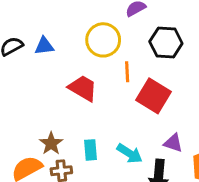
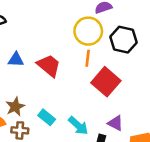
yellow circle: (103, 40) -> (88, 31), moved
blue triangle: (44, 46) -> (16, 60), moved
cyan rectangle: (91, 150) -> (47, 117), turned -56

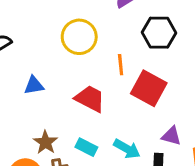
yellow circle: (88, 31) -> (79, 37), moved
red trapezoid: (49, 66) -> (90, 99), moved

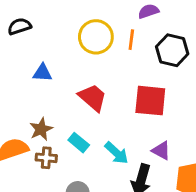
orange line: (121, 65) -> (131, 40), moved
red square: (149, 88) -> (150, 101), turned -36

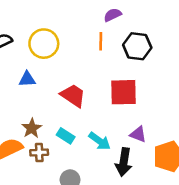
yellow circle: (96, 37) -> (44, 44), moved

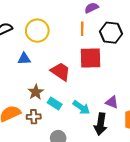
red square: (123, 92) -> (91, 58), moved
brown star: (32, 128) -> (36, 92), moved

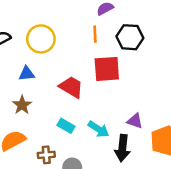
brown star: (36, 92) -> (22, 105), moved
brown cross: (34, 117) -> (46, 155), moved

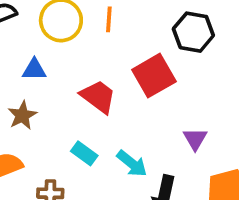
orange line: (95, 34) -> (109, 19), moved
red square: (107, 69) -> (154, 76), turned -32
purple triangle: (135, 121) -> (195, 139), moved, turned 35

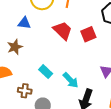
red square: (154, 76) -> (88, 34), size x0.7
red trapezoid: (98, 97) -> (63, 31), moved

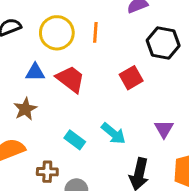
red trapezoid: (63, 31) -> (70, 79), moved
cyan arrow: (71, 80) -> (113, 133), moved

